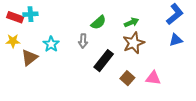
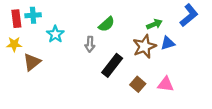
red rectangle: (15, 17) -> (16, 19), turned 63
green arrow: (132, 22) -> (154, 24), moved
blue triangle: (176, 40) -> (168, 43), moved
cyan star: (51, 44) -> (55, 34), moved

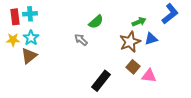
cyan star: (55, 34) -> (31, 38), moved
gray arrow: (90, 44) -> (81, 40), turned 128
black rectangle: (112, 65) -> (101, 81), moved
brown square: (138, 84) -> (133, 67), moved

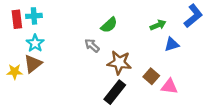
yellow star: (13, 40) -> (15, 72), moved
brown star: (130, 42) -> (119, 63), moved, turned 30

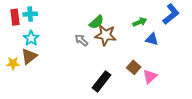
blue triangle: (172, 44) -> (152, 39), turned 32
brown star: (119, 63) -> (106, 35), moved
pink triangle: (169, 86) -> (150, 76), turned -49

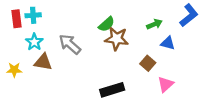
gray arrow: (81, 40) -> (70, 44), moved, size x1.5
brown triangle: (29, 56) -> (43, 62), moved, turned 48
brown square: (134, 67) -> (148, 63), moved
black rectangle: (102, 81) -> (112, 90), turned 35

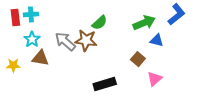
green arrow: (154, 24) -> (144, 23), size x1.5
brown star: (117, 39) -> (86, 40), moved

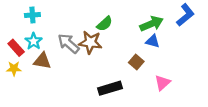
red rectangle: (15, 18) -> (16, 48), moved, turned -35
blue triangle: (157, 40) -> (153, 41), moved
brown square: (138, 59) -> (136, 62), moved

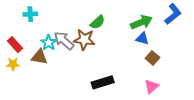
cyan star: (34, 41) -> (49, 43), moved
brown square: (136, 62) -> (153, 58), moved
pink triangle: (162, 83) -> (152, 86), moved

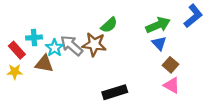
cyan cross: (30, 14) -> (34, 38), moved
blue triangle: (142, 39) -> (159, 43), turned 32
pink triangle: (152, 86) -> (172, 85), moved, turned -49

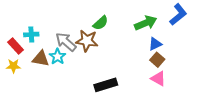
blue triangle: (159, 43) -> (155, 44), moved, turned 48
cyan star: (54, 48) -> (57, 57), moved

